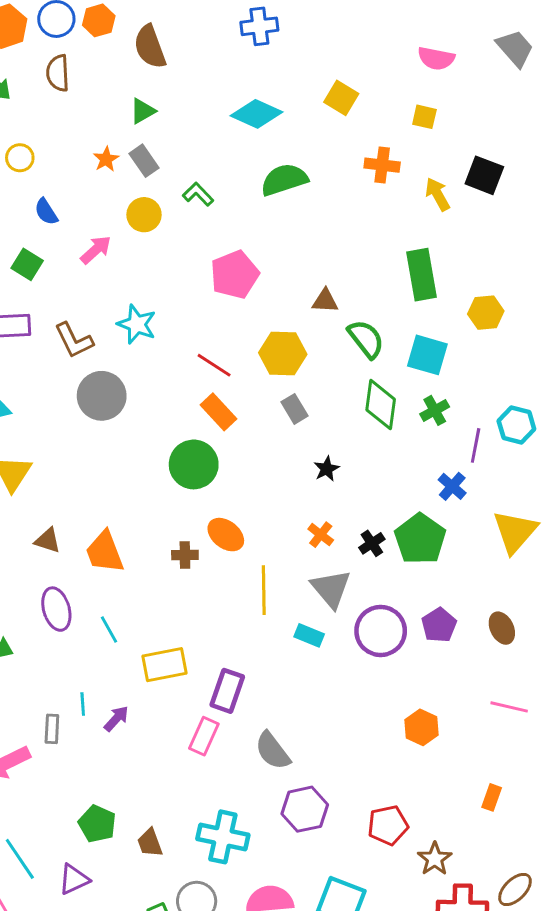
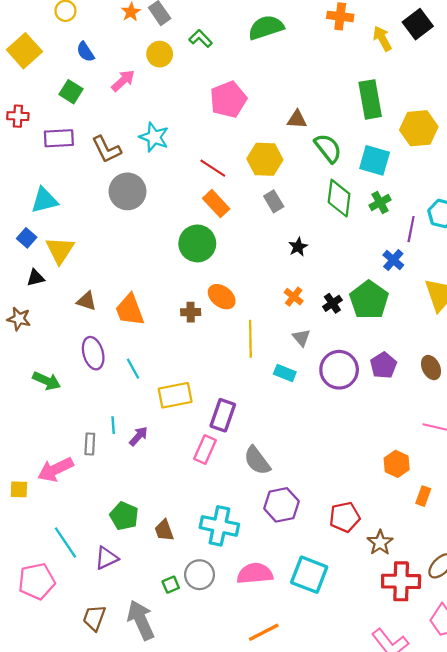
black square: (484, 175) -> (418, 24), turned 32
yellow hexagon: (486, 313) -> (419, 128), size x1.4
gray triangle: (331, 589) -> (301, 338), size x0.6
orange hexagon: (422, 727) -> (397, 464), moved

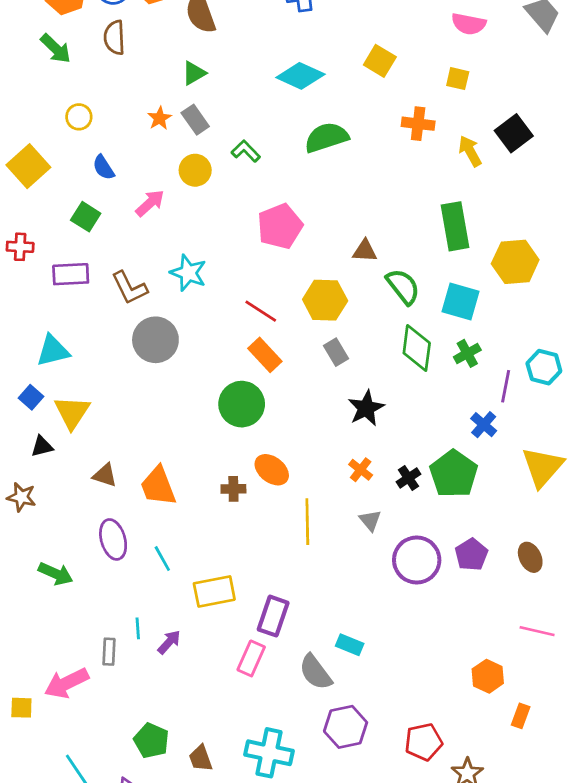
black star: (298, 247) -> (366, 408), size x1.5
cyan rectangle: (285, 373) -> (350, 645), moved

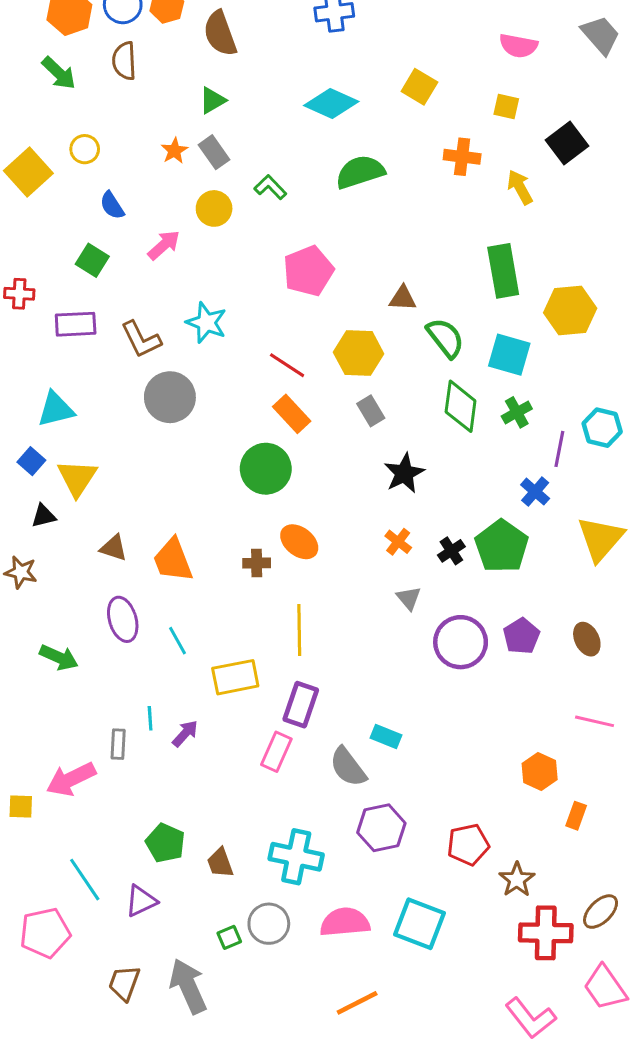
black square: (514, 133) -> (567, 143), moved
yellow square: (28, 166) -> (28, 172), moved
yellow line: (307, 522) -> (299, 630), moved

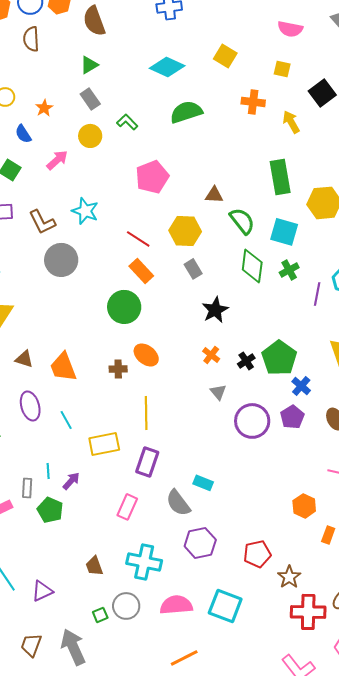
orange star: (174, 151) -> (44, 108), moved
blue cross: (535, 492) -> (301, 386), moved
pink rectangle: (276, 752) -> (127, 507), moved
green pentagon: (165, 843) -> (50, 510), moved

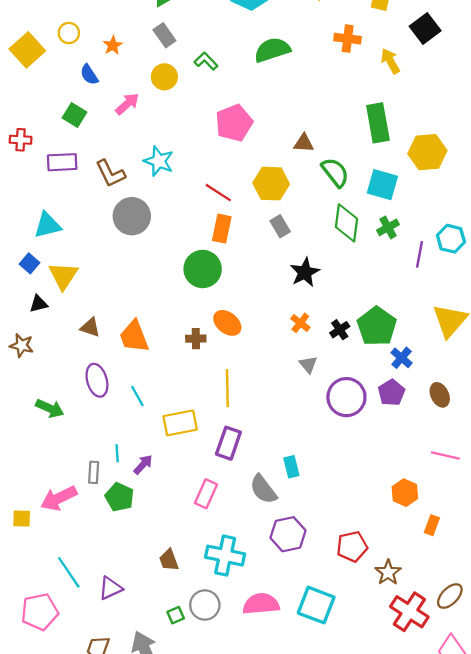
orange rectangle: (141, 271) -> (222, 229), turned 55
cyan rectangle: (203, 483) -> (291, 467), turned 54
red cross: (308, 612) -> (409, 612), turned 32

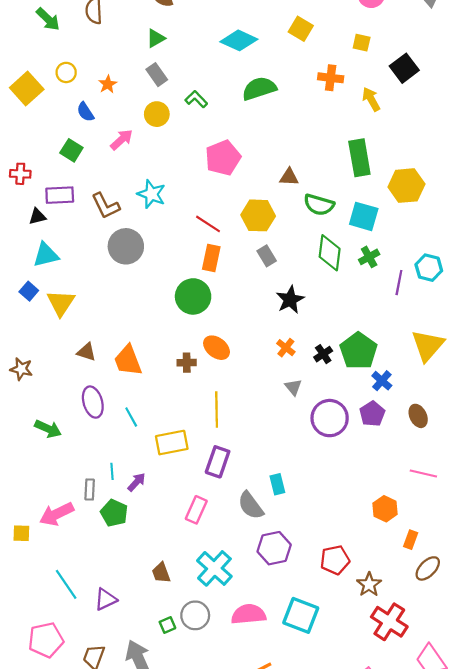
green semicircle: (335, 172) -> (319, 205), turned 144
black triangle: (39, 304) -> (37, 216), moved
cyan cross: (225, 556) -> (214, 568), turned 30
brown ellipse: (450, 596) -> (428, 568), moved
pink pentagon: (40, 612) -> (46, 640), moved

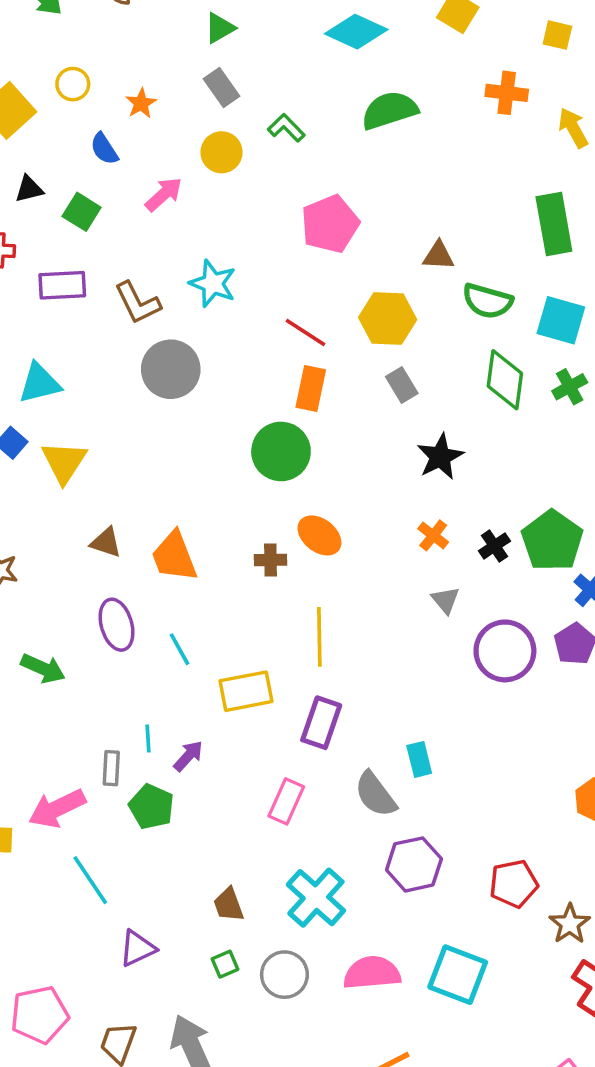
black triangle: (37, 216) -> (29, 189), moved
cyan line: (66, 584) -> (90, 880), moved
green square: (167, 625) -> (225, 964), moved

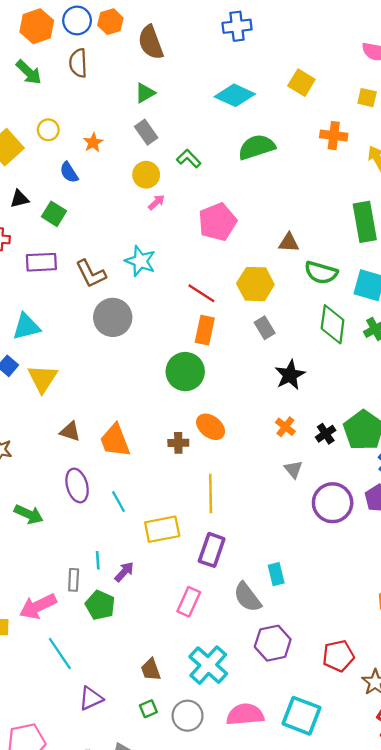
pink arrow: (164, 194) -> (156, 202), moved, size x0.7

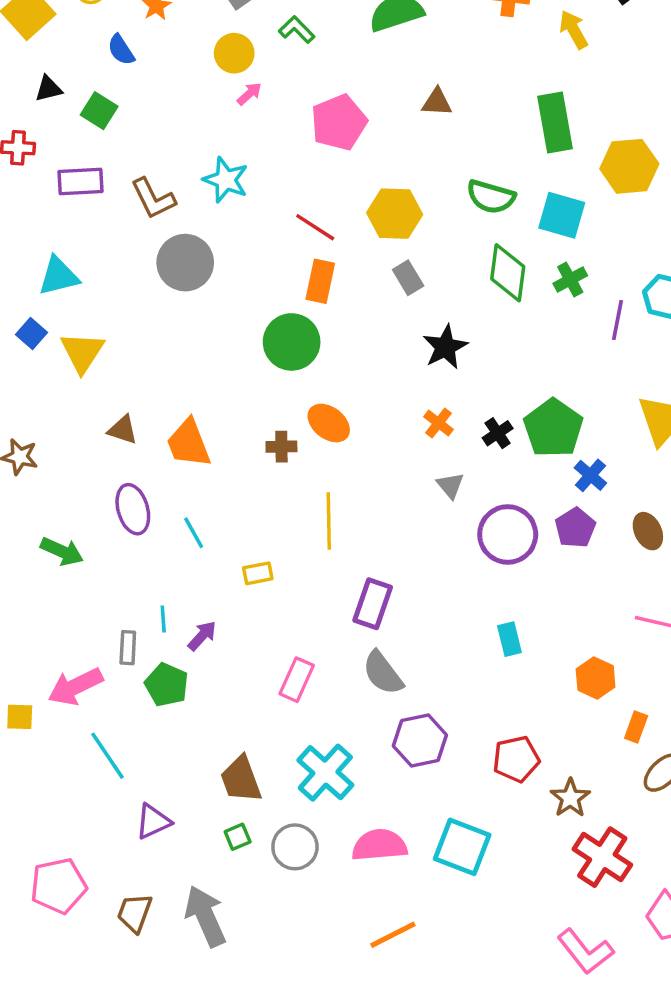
brown triangle: (289, 243) -> (437, 102), moved
yellow rectangle: (162, 529) -> (258, 573), size x0.6
purple rectangle: (212, 550) -> (373, 604), moved
cyan rectangle: (276, 574) -> (509, 639), moved
brown trapezoid: (151, 670) -> (241, 779), size x1.4

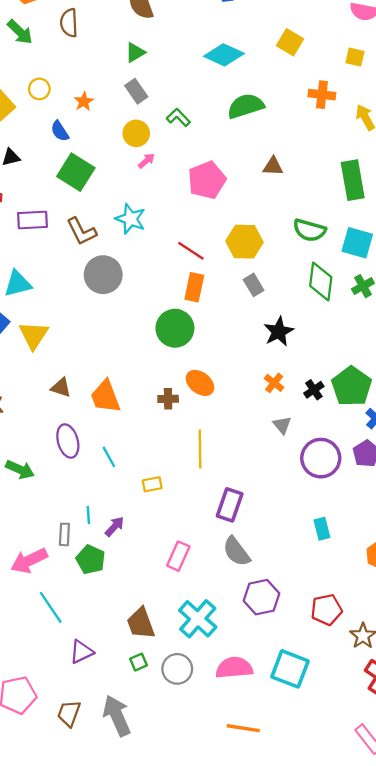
green square: (99, 111) -> (76, 172), moved, size x1.5
orange line: (393, 935) -> (243, 728), turned 36

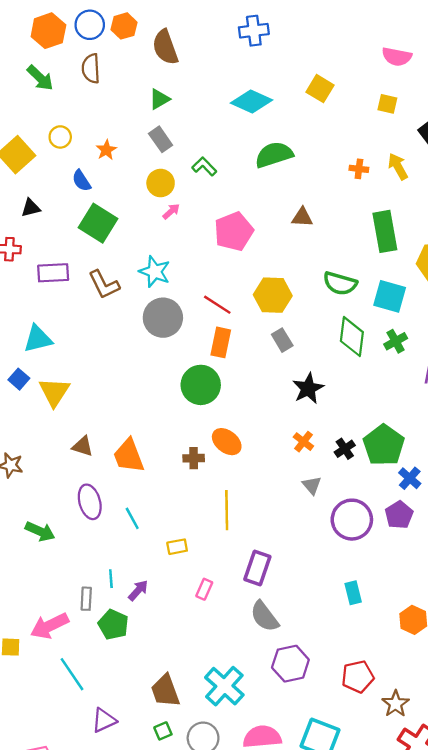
orange cross: (322, 95) -> (359, 169), moved, size x0.7
gray circle: (103, 275) -> (163, 318), moved
pink rectangle: (178, 556) -> (204, 589), moved, size x0.7

